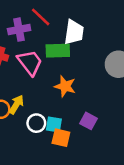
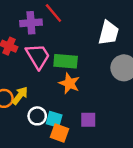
white trapezoid: (74, 32) -> (109, 33), moved
green rectangle: (58, 51) -> (66, 61), moved
purple square: (88, 121) -> (88, 120), turned -35

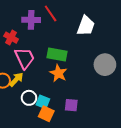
white trapezoid: (109, 33) -> (86, 26), moved
pink trapezoid: (38, 56) -> (25, 58), moved

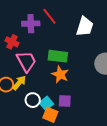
cyan square: (43, 102) -> (46, 103), turned 32
purple square: (71, 105) -> (65, 101), moved

